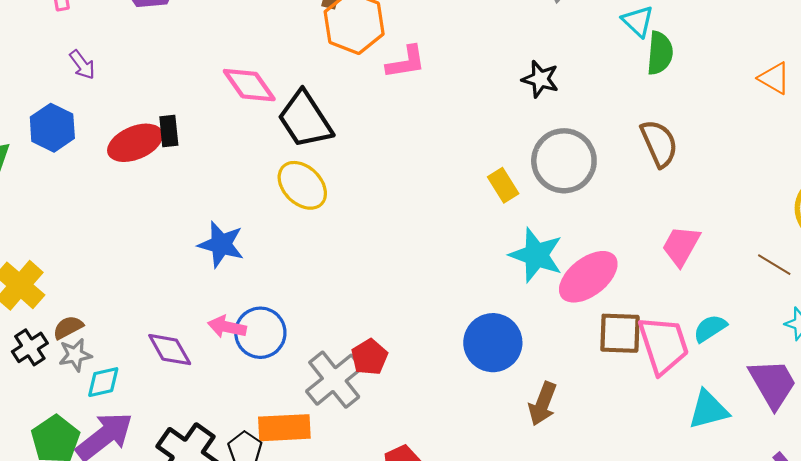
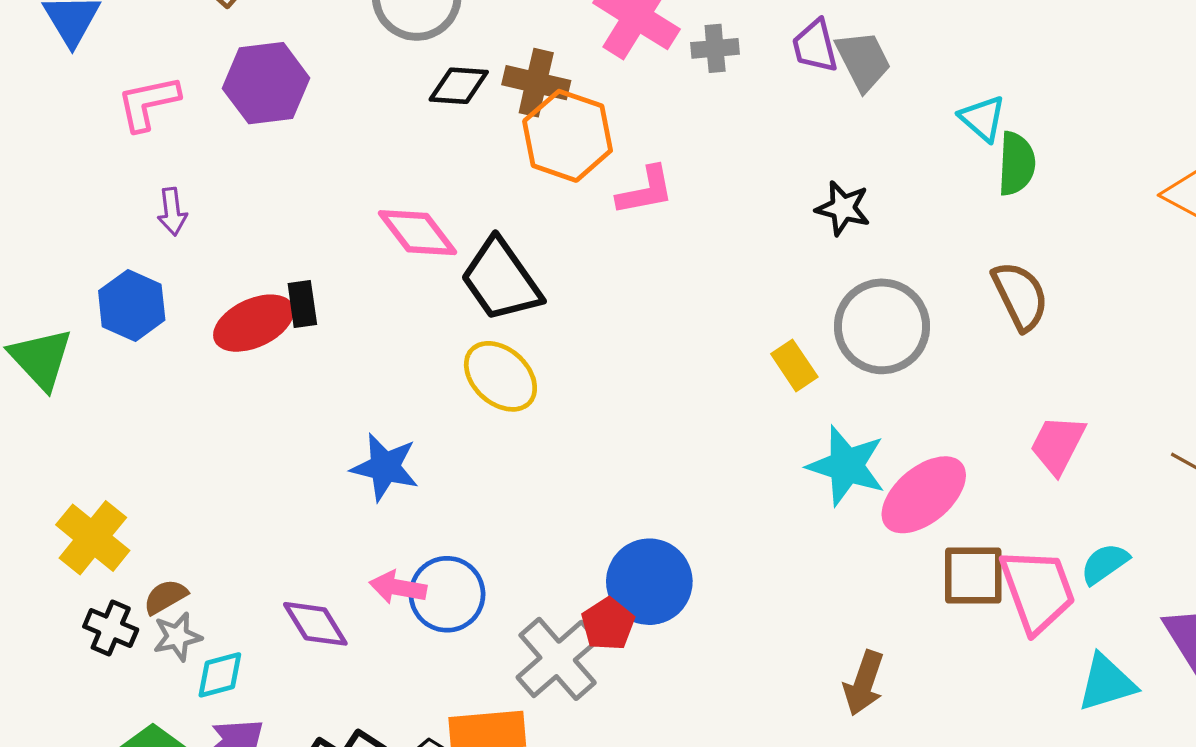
purple arrow: (82, 65) -> (172, 212), turned 32
blue circle: (493, 343) -> (649, 582), moved
black cross: (30, 347) -> (111, 628), turned -32

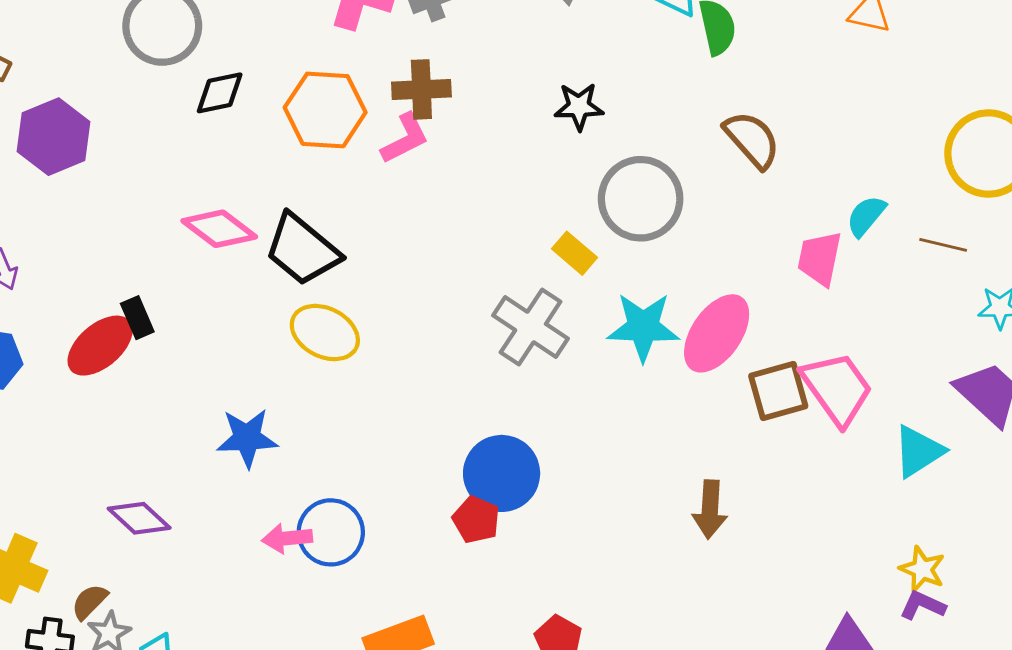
brown cross: (536, 83) -> (421, 89), moved
cyan semicircle: (1105, 564) -> (866, 216), moved
purple diamond: (315, 624) -> (139, 518), moved
gray cross: (558, 659) -> (531, 327), moved

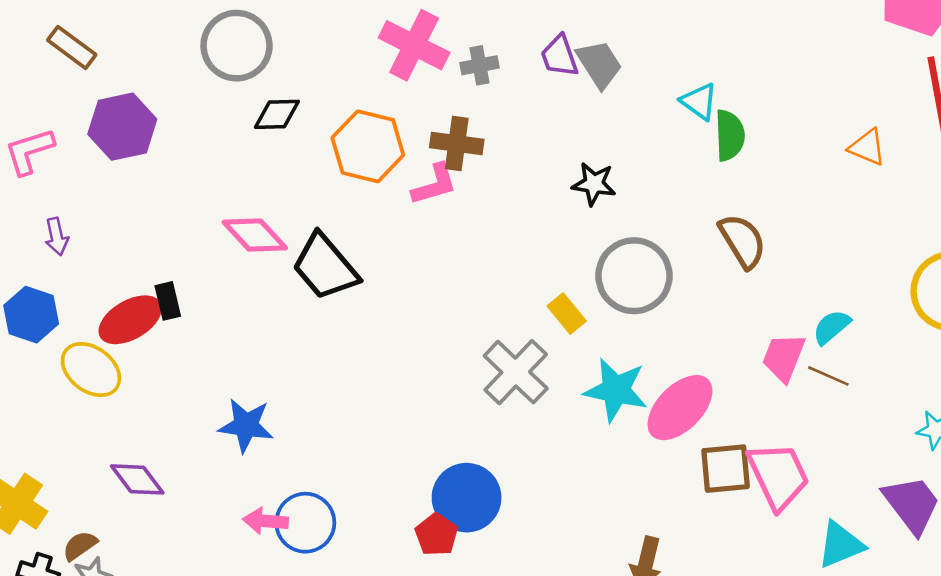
brown line: (943, 245) -> (828, 376), moved
yellow ellipse: (325, 333) -> (91, 369), moved

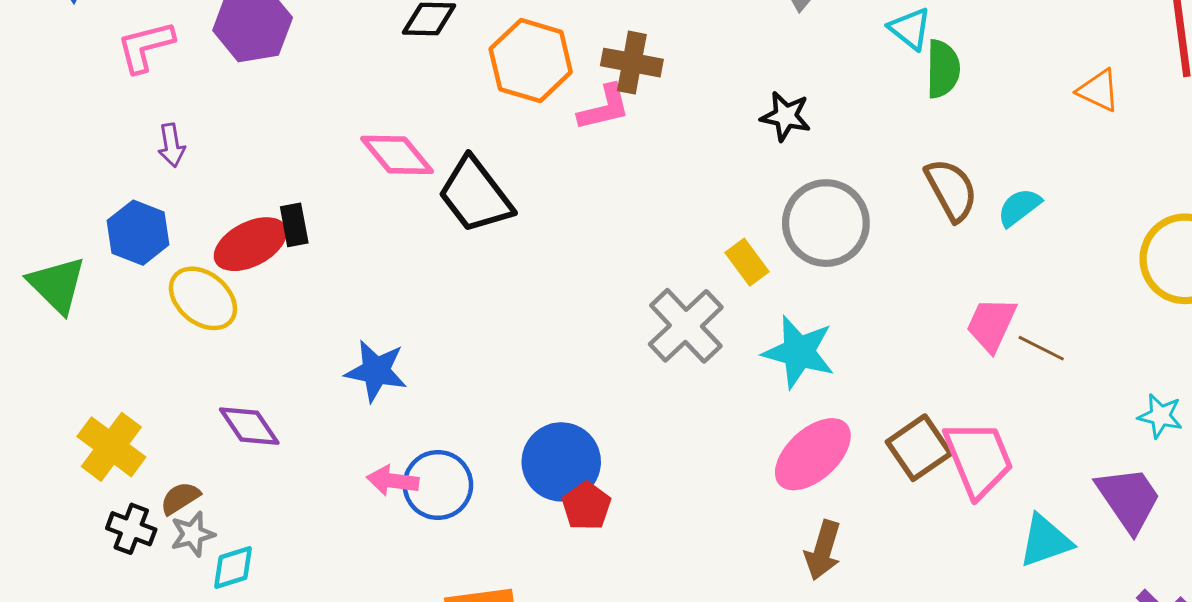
cyan semicircle: (832, 327) -> (1019, 207), moved
pink ellipse: (680, 408) -> (813, 454), moved
brown square: (726, 469) -> (919, 448), turned -32
blue circle: (467, 498) -> (561, 462), moved

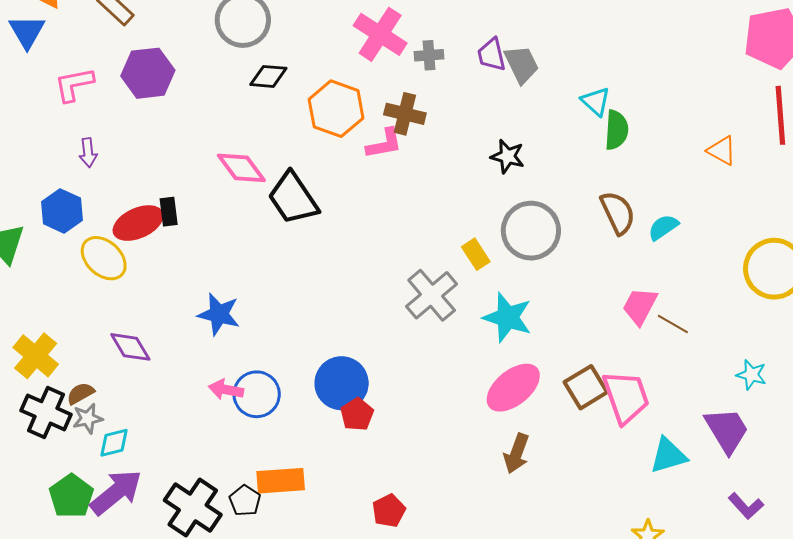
black cross: (131, 529) -> (46, 412), size x1.5

